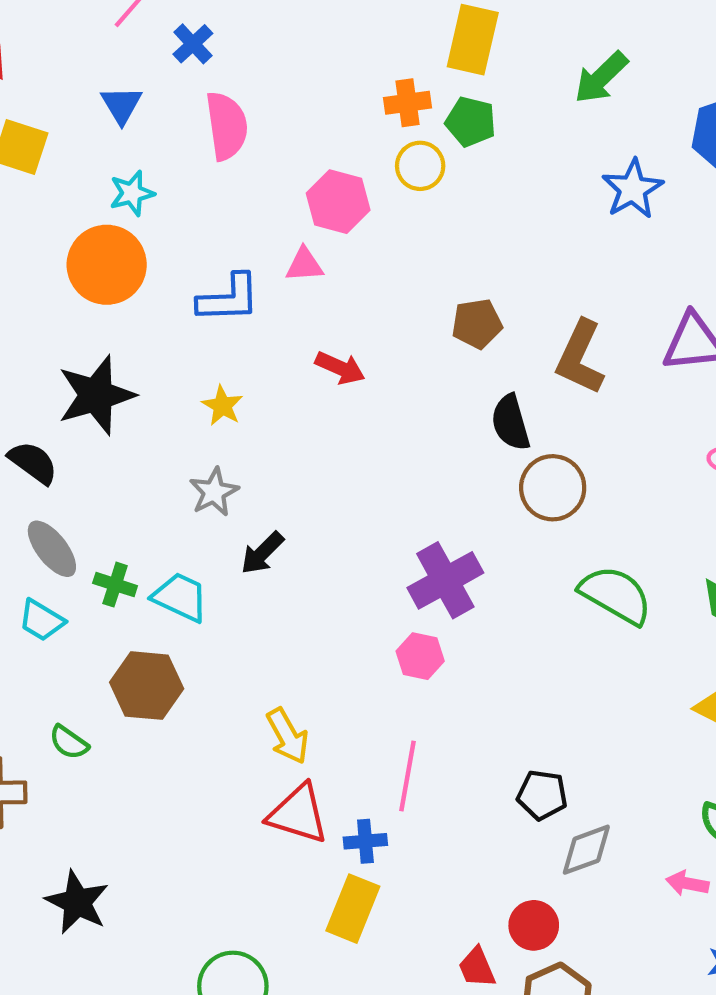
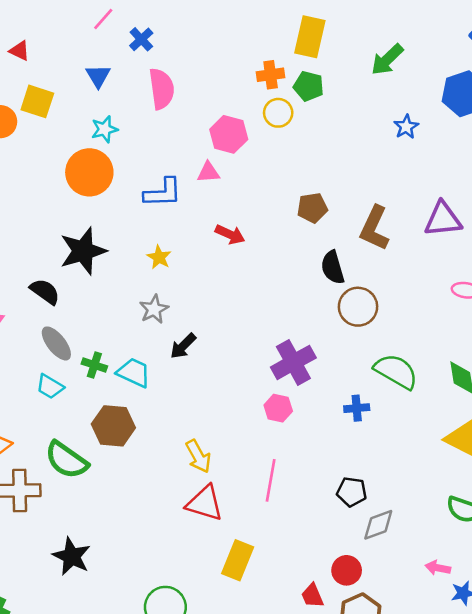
blue star: (633, 189) -> (406, 127), size x0.7
green semicircle: (69, 742) -> (66, 460), size x1.8
blue cross: (365, 841) -> (357, 408), moved
pink arrow: (687, 883) -> (438, 568), moved

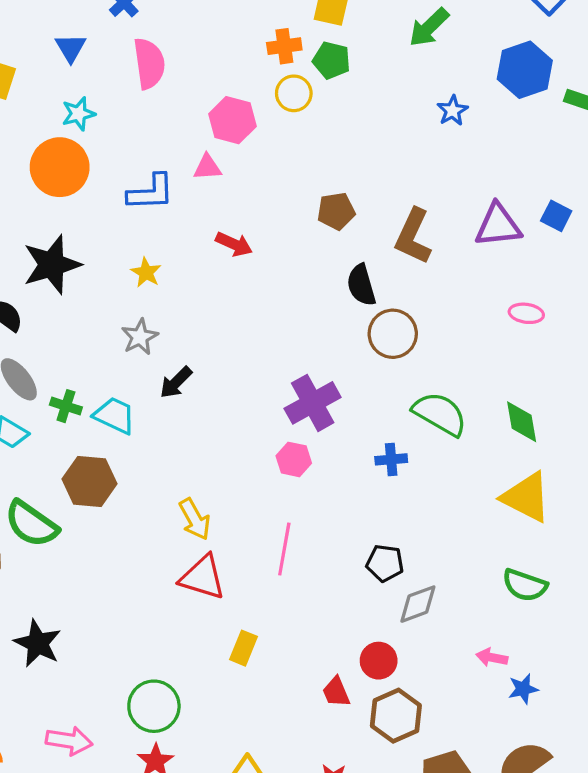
yellow rectangle: (238, 560) -> (243, 648), size x0.7

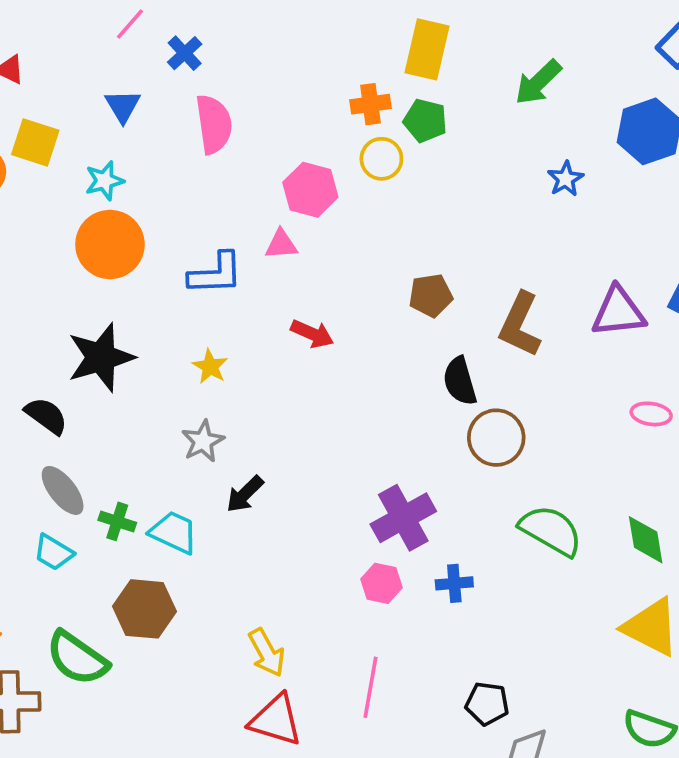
cyan star: (78, 114) -> (104, 181), moved
blue cross: (391, 459) -> (454, 583), moved

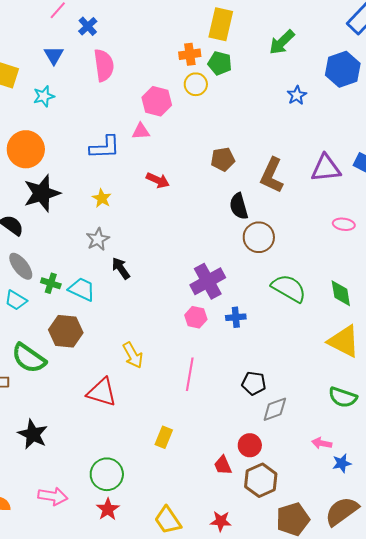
orange circle: (110, 244) -> (26, 149), moved
black arrow: (245, 494) -> (121, 268), turned 100
red triangle: (276, 720) -> (102, 392), moved

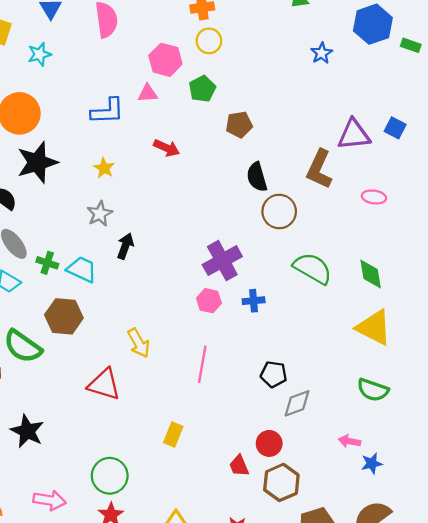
green pentagon: (220, 63) -> (202, 89), moved, turned 30
brown L-shape: (272, 175) -> (319, 169), moved
black arrow: (121, 268) -> (125, 246), turned 55

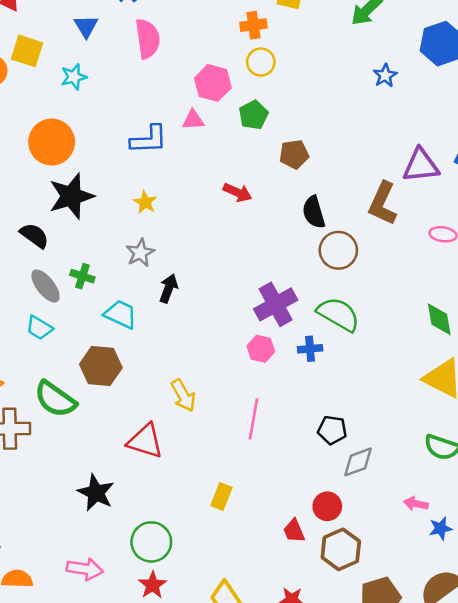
red arrow: (167, 148) -> (237, 192), moved
green cross: (47, 263) -> (82, 276), moved
green semicircle: (313, 268) -> (338, 314), moved
black star: (27, 431) -> (96, 493), moved

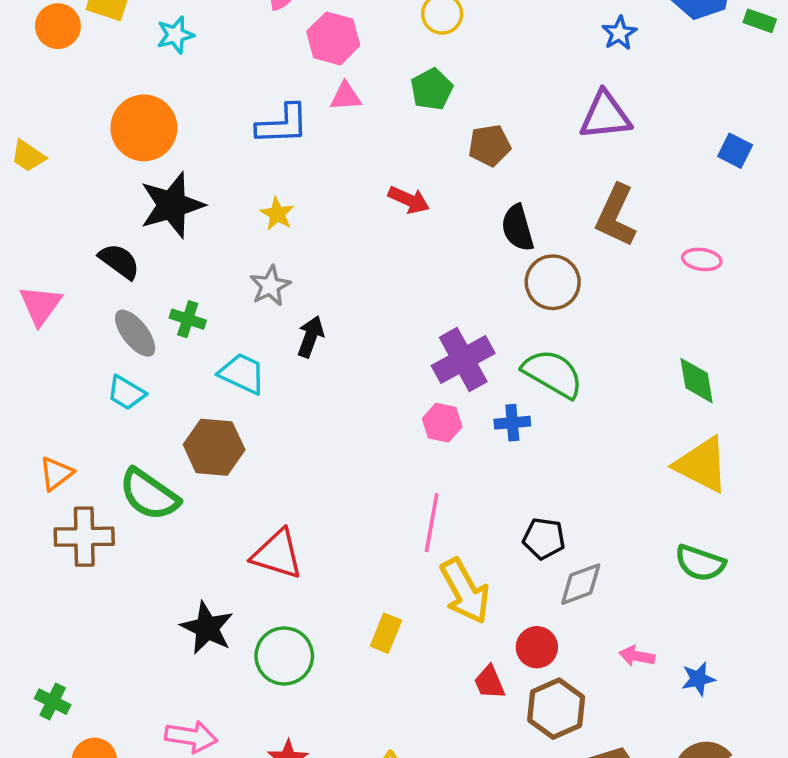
pink hexagon: (213, 83) -> (333, 38), moved
purple triangle: (421, 165) -> (605, 116), moved
yellow arrow: (183, 396) -> (465, 591), moved, size x1.4
pink arrow: (416, 504) -> (637, 656), moved
green circle: (151, 542) -> (284, 656), moved

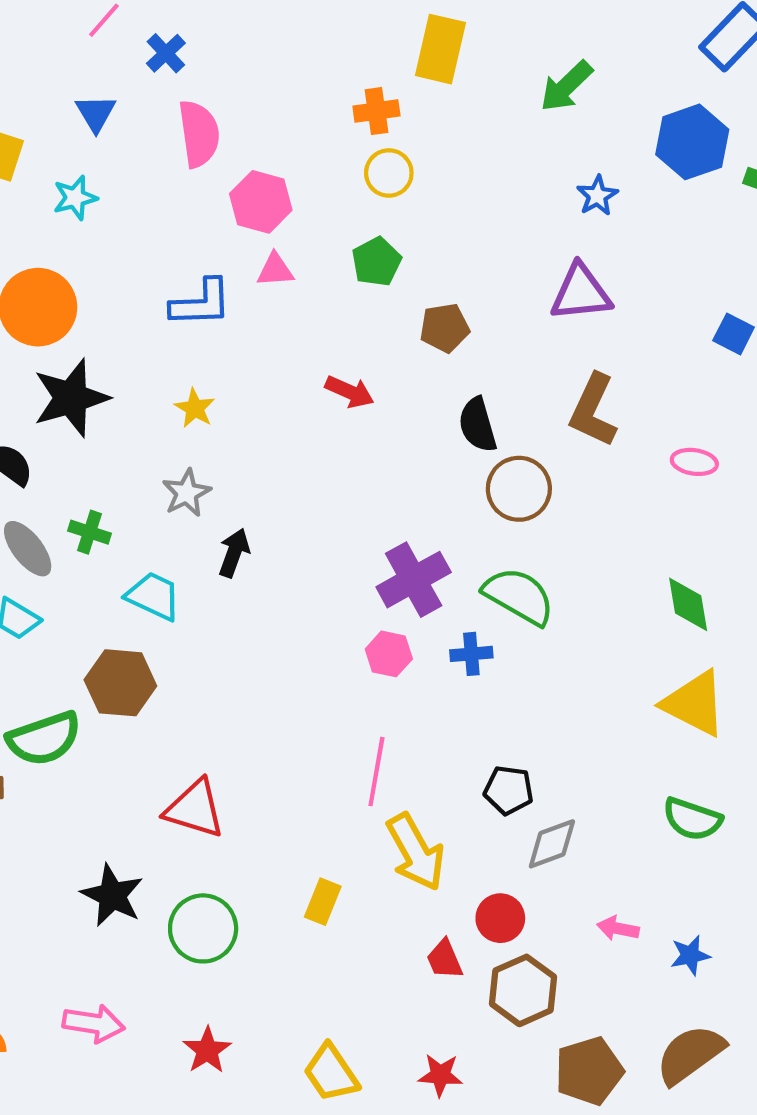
green semicircle: (149, 495) -> (44, 739), turned -54

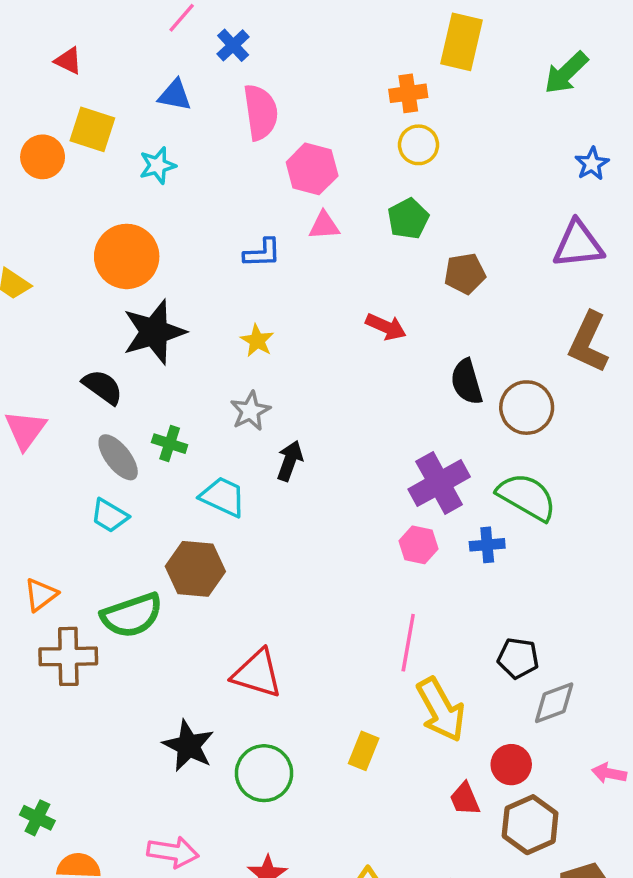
blue triangle: (96, 113) -> (175, 95), turned -48
blue L-shape: (201, 303) -> (262, 253), size x0.7
black semicircle: (478, 425) -> (467, 382), moved

